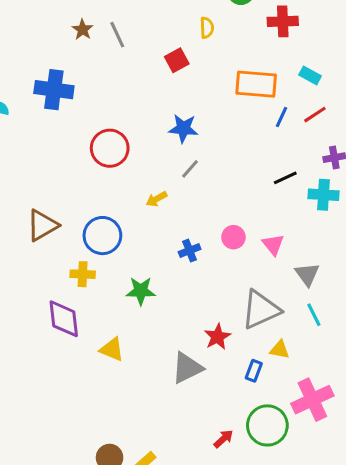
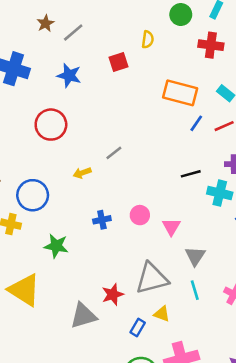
gray line: (117, 35) -> (73, 33), turned 65
blue star: (183, 128) -> (69, 75), moved
yellow triangle: (112, 349) -> (24, 290), size x1.6

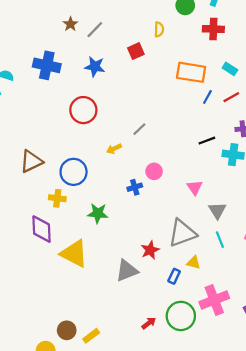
pink circle: (140, 215) -> (154, 171), moved

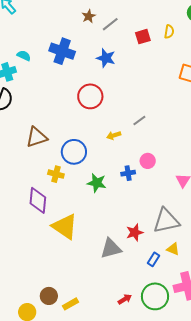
red square: (136, 51) -> (143, 37), moved
green star: (98, 213) -> (97, 183), moved

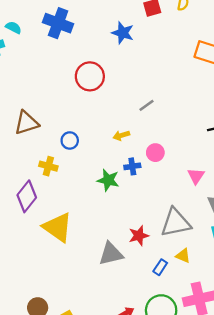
blue star: (106, 58) -> (123, 33), moved
yellow arrow: (114, 135) -> (121, 135), moved
blue circle: (74, 152) -> (70, 141), size x0.6
green star: (97, 183) -> (108, 180), moved
purple diamond: (38, 200) -> (27, 196), turned 32

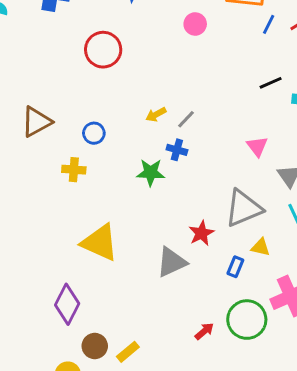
gray line: (146, 105) -> (186, 119), moved
pink circle: (155, 153) -> (195, 24), moved
blue cross: (132, 166) -> (177, 150), turned 35
purple diamond: (27, 196) -> (67, 304), moved

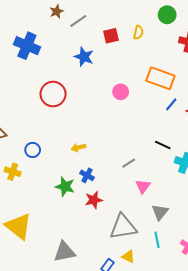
black line: (271, 83) -> (163, 145), turned 35
gray line: (186, 119) -> (129, 163), moved
red star: (201, 233) -> (94, 200), moved

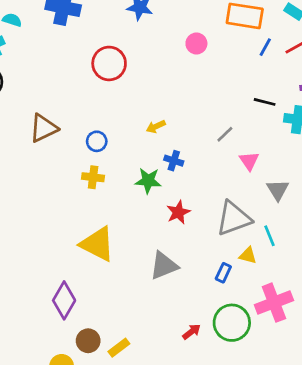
yellow cross: (13, 172) -> (93, 177), moved
red star: (94, 200) -> (178, 212), moved
cyan line: (157, 240) -> (269, 236), moved

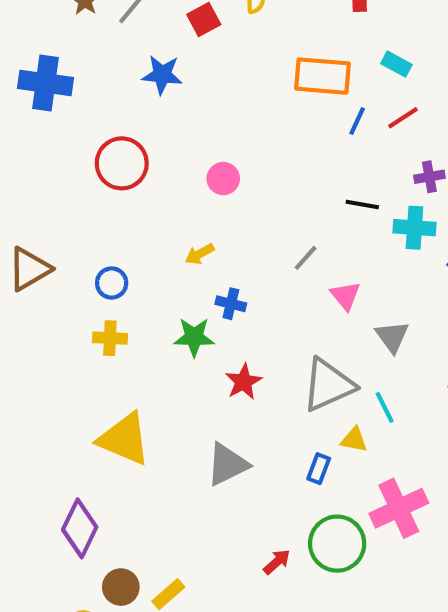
pink circle: (196, 43) -> (223, 179), moved

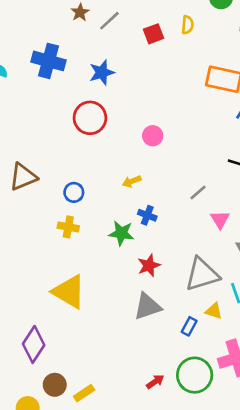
blue star: (162, 75) -> (102, 73), moved, turned -30
gray triangle: (227, 464) -> (147, 306), moved

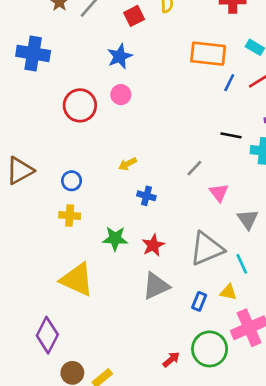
blue star: (102, 73) -> (120, 56), moved
pink circle: (153, 136) -> (121, 95), moved
green star: (121, 233) -> (115, 238), moved
yellow triangle: (214, 311) -> (228, 292), moved

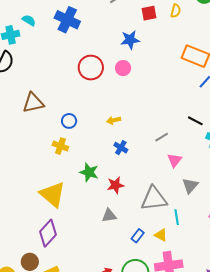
gray triangle: (156, 286) -> (109, 216), size x0.7
purple diamond: (47, 335) -> (48, 233), moved

